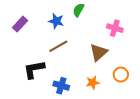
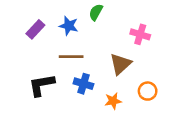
purple rectangle: (20, 24) -> (35, 29), moved
brown line: (58, 46) -> (71, 57), turned 30
blue cross: (61, 86) -> (83, 84), moved

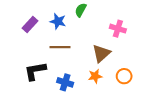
blue cross: (83, 84) -> (65, 82), moved
orange star: (113, 101) -> (95, 76), moved

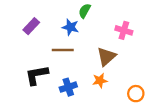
blue star: (58, 21) -> (70, 27), moved
orange circle: (124, 76) -> (136, 94), moved
blue cross: (65, 82) -> (68, 87), turned -35

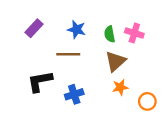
green semicircle: (85, 11) -> (110, 34), moved, turned -40
orange star: (100, 81) -> (120, 87), moved

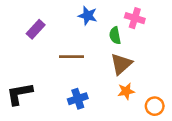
blue star: (77, 29) -> (88, 16), moved
pink cross: (134, 33) -> (135, 18), moved
black L-shape: (40, 81) -> (20, 94), moved

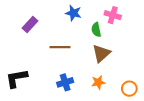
orange star: (126, 91) -> (98, 82), moved

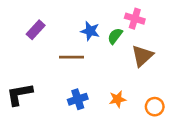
blue star: (73, 13) -> (90, 31), moved
green semicircle: (96, 30) -> (115, 36), turned 48
brown triangle: (101, 53) -> (142, 56), moved

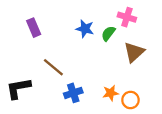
purple rectangle: (36, 30) -> (34, 28), turned -66
brown line: (72, 57) -> (53, 67), moved, turned 40
orange circle: (155, 107) -> (130, 100), moved

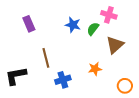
brown line: (53, 67) -> (46, 58), turned 36
orange star: (111, 93) -> (95, 69), moved
orange circle: (130, 100) -> (125, 86), moved

